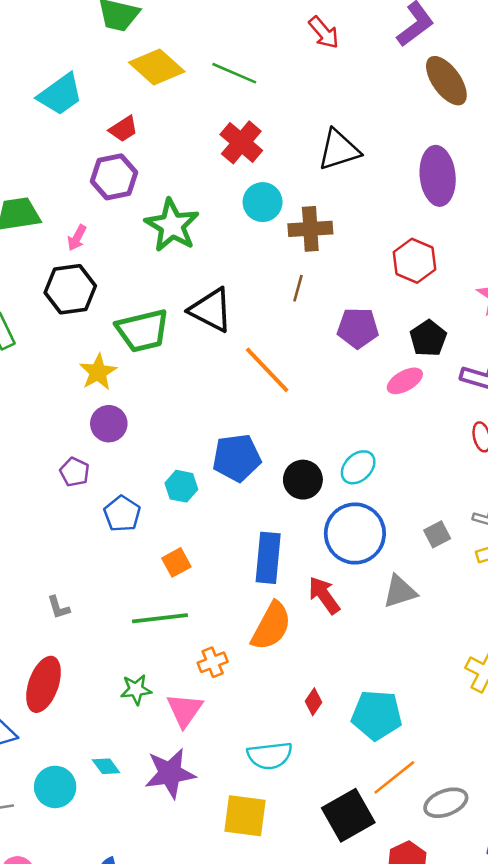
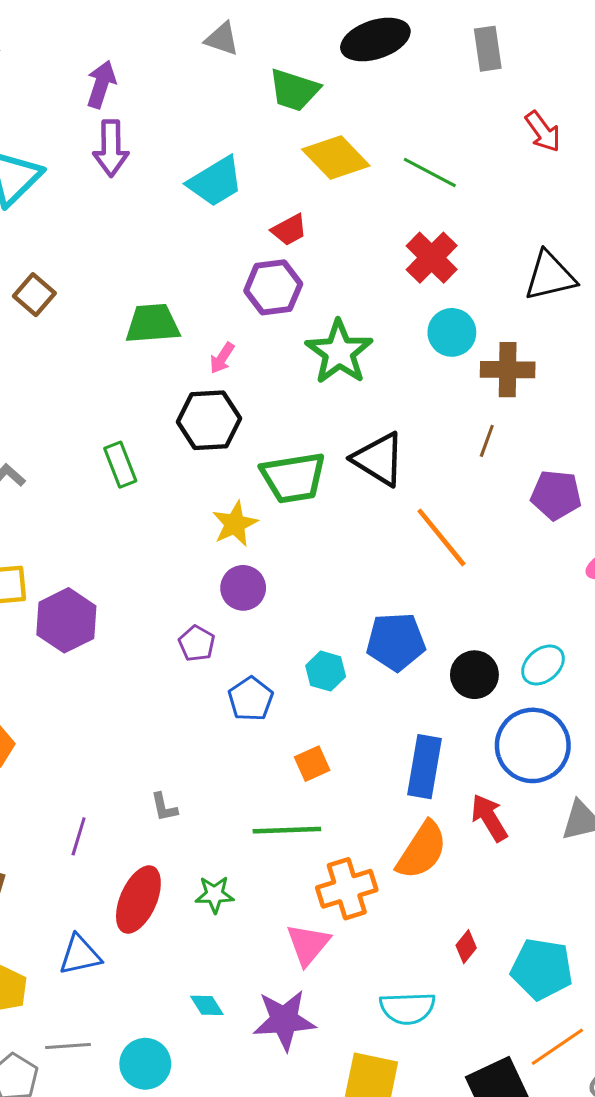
orange cross: (213, 662) -> (347, 889), size x1.6
green star: (136, 690) -> (215, 894), moved
cyan circle: (55, 787) -> (145, 1064), moved

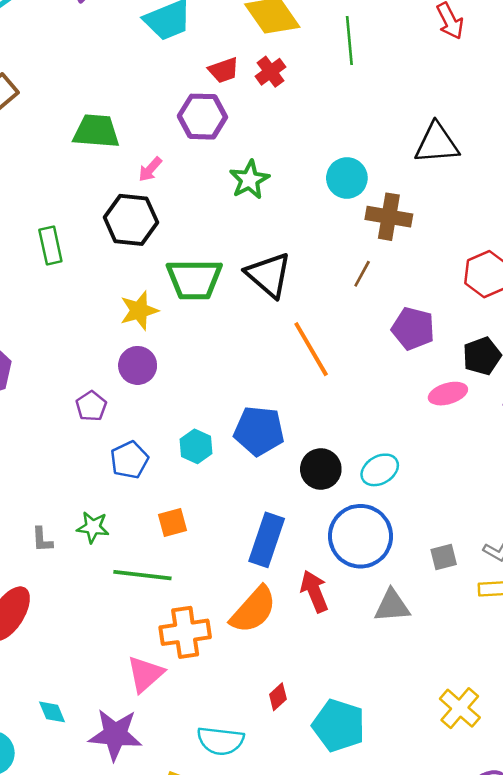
green line: (430, 172) -> (349, 41), turned 48
red cross: (432, 258) -> (271, 72), moved, size x0.7
green star: (339, 352) -> (249, 180), size x0.7
green star: (215, 894) -> (93, 527), moved

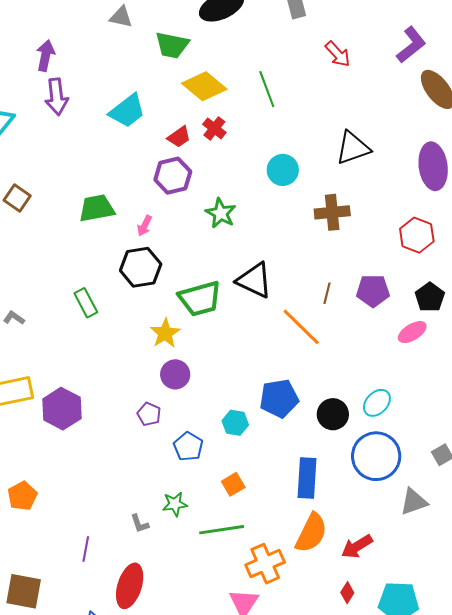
cyan circle: (347, 178) -> (283, 170), moved
brown line: (362, 274) -> (327, 293), moved
red arrow: (314, 591) -> (357, 547), moved, turned -84

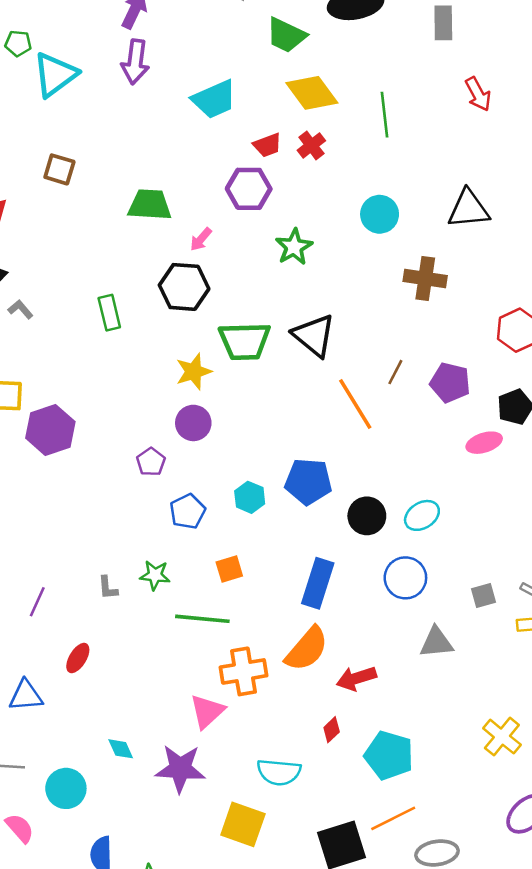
brown square: (17, 198) -> (59, 169), turned -32
blue circle: (376, 456) -> (405, 578), size x0.7
red ellipse: (130, 586) -> (78, 658), size x0.6

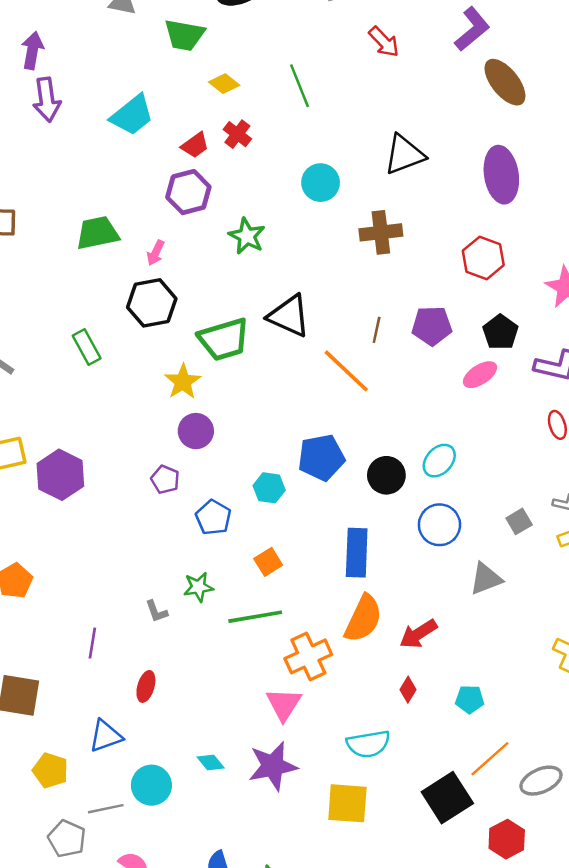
yellow diamond: (312, 93) -> (224, 84), size x0.6
cyan pentagon: (389, 755) -> (470, 699), size x0.6
cyan circle: (66, 788) -> (151, 785), moved

